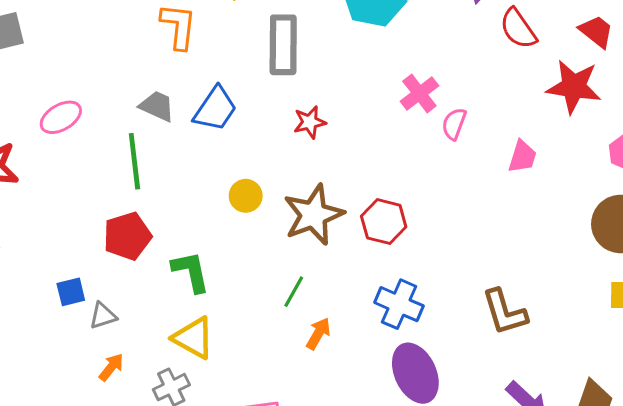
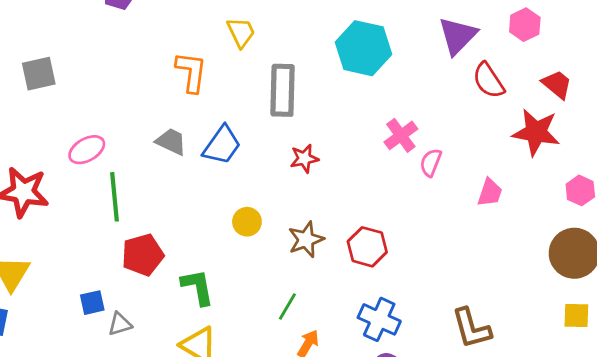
green line: (134, 161) -> (115, 197), moved
brown star: (313, 215) -> (306, 240), size x0.7

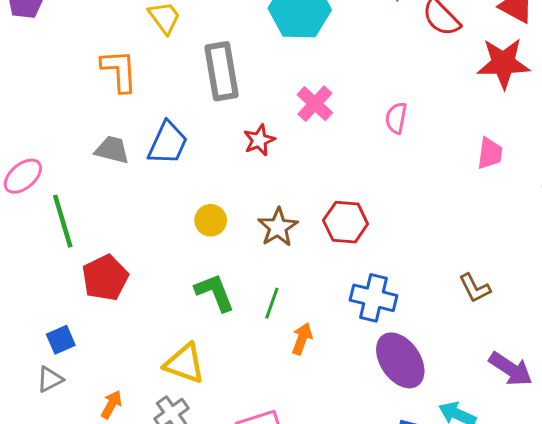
pink cross: (401, 135) -> (315, 104), moved
pink trapezoid: (490, 193) -> (490, 153), moved
green L-shape: (198, 287) -> (215, 292), moved
gray triangle: (120, 324) -> (50, 379), moved
brown L-shape: (471, 328) -> (475, 288), size x0.7

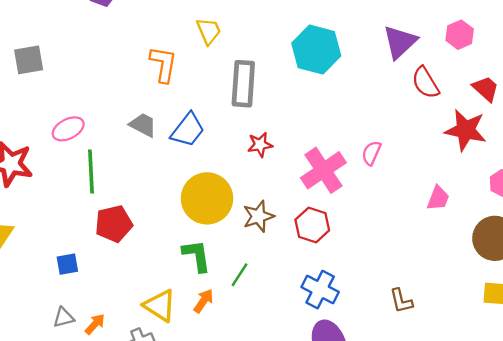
pink cross: (315, 104) -> (323, 170), moved, size x1.5
yellow circle: (211, 220) -> (207, 198), size x2.0
orange arrow: (302, 339) -> (204, 301), moved
gray triangle: (50, 379) -> (64, 317), moved

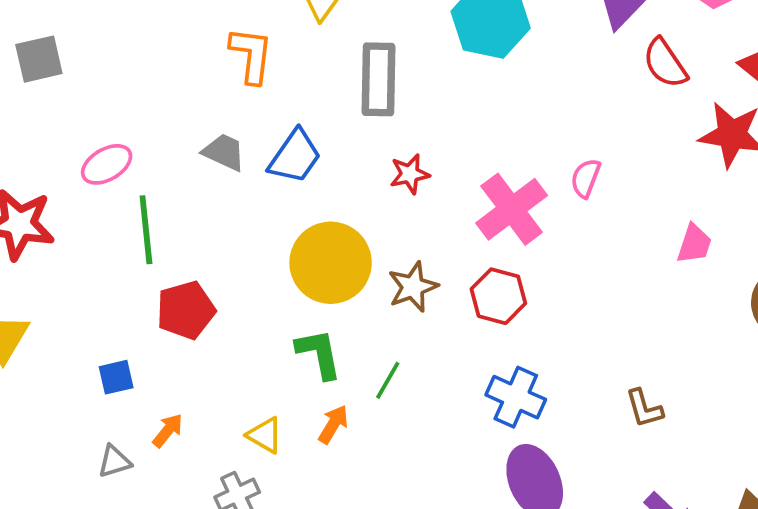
yellow triangle: (160, 306) -> (265, 435), size x0.7
orange arrow: (95, 324) -> (168, 430), moved

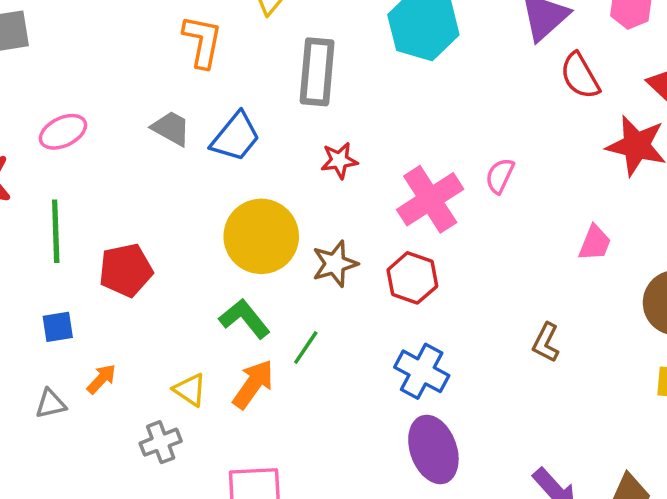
green line: (146, 230) -> (56, 231), moved
green L-shape: (319, 354) -> (245, 319), turned -32
brown L-shape: (644, 408) -> (546, 343), moved, turned 39
orange arrow: (333, 424) -> (253, 384), size x1.4

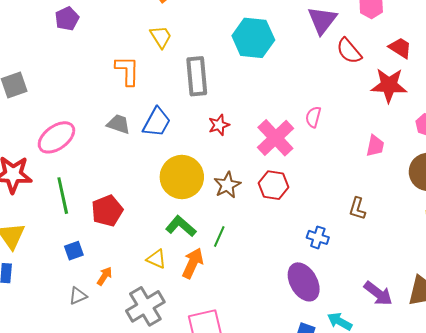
pink ellipse: (63, 132) -> (56, 137), size x1.4
blue cross: (422, 371) -> (318, 237), moved, size x0.7
yellow triangle: (190, 390) -> (156, 259), moved
gray cross: (161, 442) -> (145, 306), size x1.6

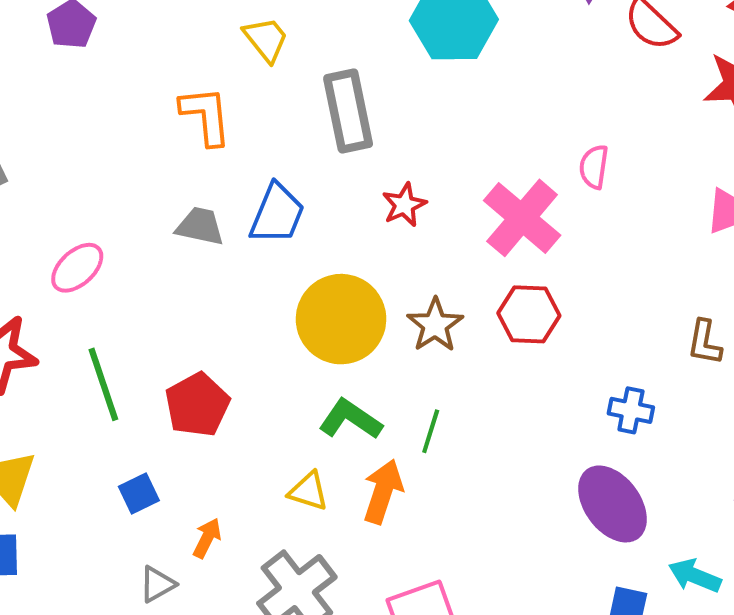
pink ellipse: (56, 137) -> (77, 268), size x0.7

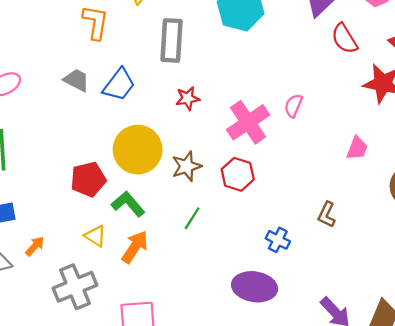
red pentagon: (197, 405) -> (88, 179), moved
green line: (431, 431) -> (192, 218), moved
purple ellipse: (613, 504) -> (255, 287), turned -60

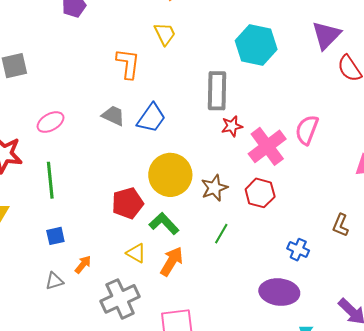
gray rectangle: (171, 40) -> (217, 91), moved
red star: (188, 98) -> (232, 126), moved
pink semicircle: (293, 106) -> (307, 130), size x1.4

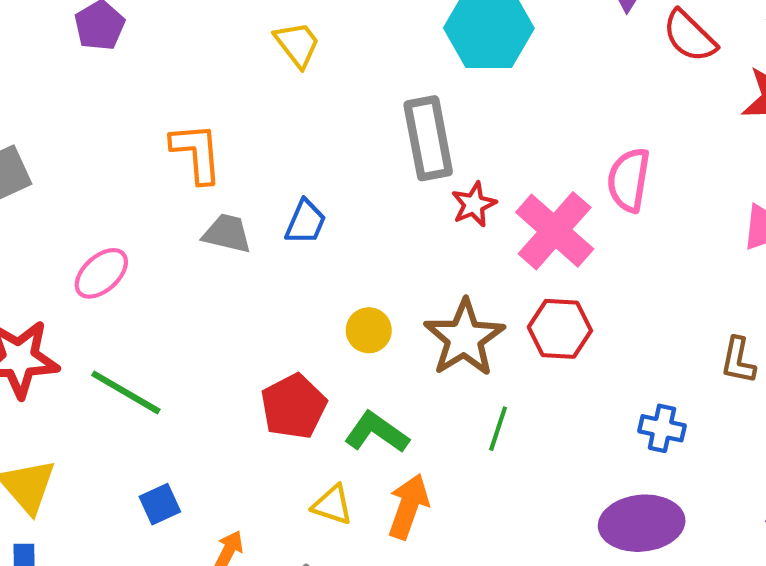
orange L-shape: (128, 64) -> (196, 153), moved
blue trapezoid: (151, 118) -> (306, 222), size x0.7
yellow circle: (170, 175) -> (369, 330), size x0.5
green line: (50, 180) -> (126, 392), turned -42
brown star: (214, 188) -> (464, 338), size x1.4

